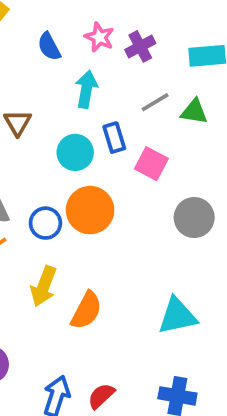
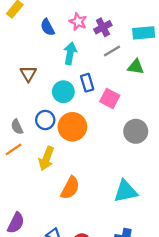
gray line: (155, 102) -> (112, 51), moved
blue circle: (45, 223) -> (45, 120), moved
yellow arrow: (44, 286) -> (46, 158), moved

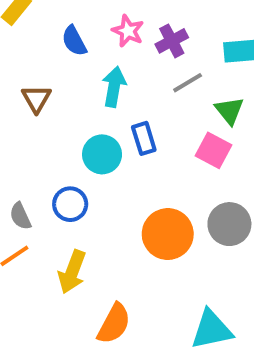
green triangle: (136, 67) -> (229, 111), turned 42
brown triangle: (28, 74) -> (36, 99), moved
pink square: (110, 99) -> (214, 150), moved
orange circle: (72, 127) -> (168, 234), moved

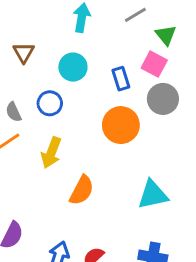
brown triangle: (36, 99) -> (24, 53), moved
blue rectangle: (144, 138) -> (121, 79), moved
gray circle: (229, 224) -> (163, 99), moved

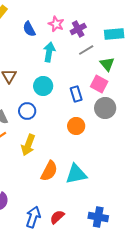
orange circle: (121, 125) -> (76, 126), size x0.7
cyan triangle: (153, 195) -> (76, 174), moved

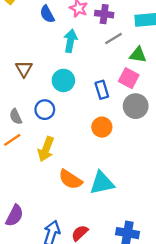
purple cross: (78, 29) -> (104, 14), turned 35
green triangle: (107, 64) -> (138, 55), turned -42
orange semicircle: (49, 171) -> (70, 179), turned 95

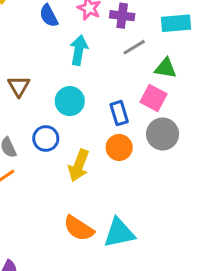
orange circle: (102, 127) -> (119, 147), moved
yellow arrow: (46, 149) -> (79, 165), moved

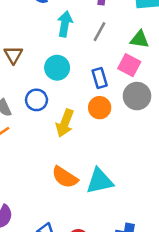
gray line: (134, 47) -> (100, 32), moved, turned -30

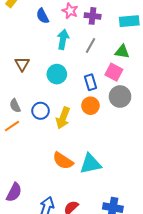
blue circle: (36, 100) -> (41, 111), moved

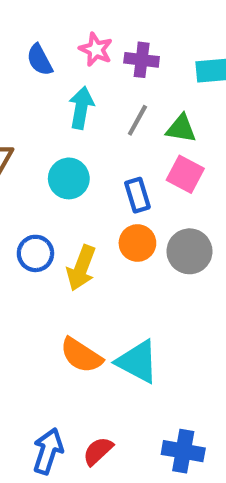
green triangle: (122, 52) -> (181, 129), moved
gray circle: (120, 97) -> (189, 251), moved
cyan triangle: (90, 164) -> (137, 362), turned 40

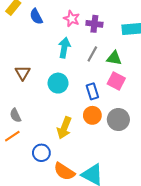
blue semicircle: (40, 60) -> (36, 17), moved
blue circle: (35, 253) -> (41, 153), moved

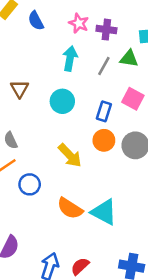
green triangle: (114, 58) -> (129, 58), moved
blue rectangle: (92, 91) -> (104, 111), turned 35
yellow arrow: (64, 128) -> (70, 155), turned -65
blue circle: (41, 153) -> (30, 184), moved

